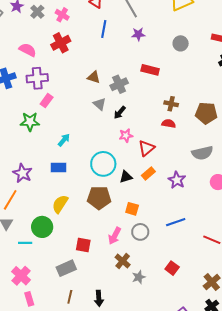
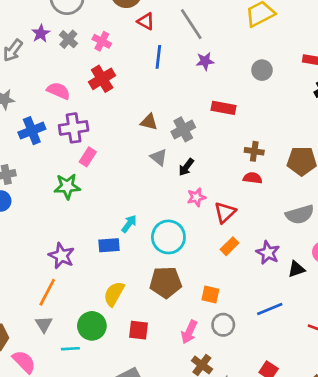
cyan arrow: (64, 140) -> (129, 224), moved
black triangle: (126, 177) -> (296, 269), moved
red square: (83, 245) -> (138, 330), moved

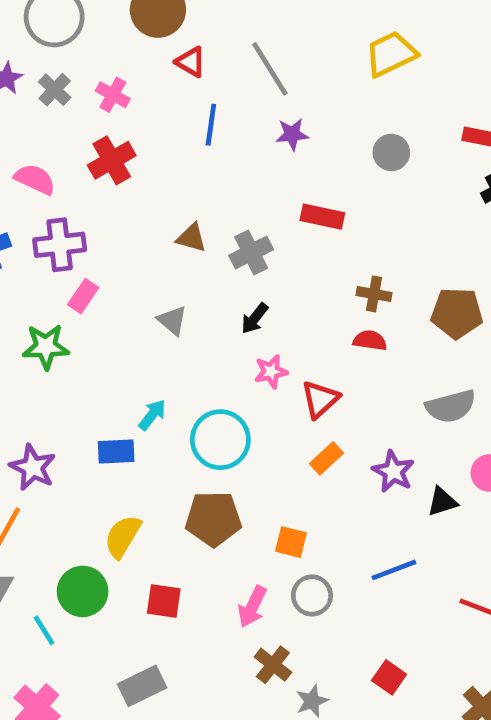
gray triangle: (159, 157) -> (172, 320), moved
cyan line: (70, 349) -> (44, 630), turned 60

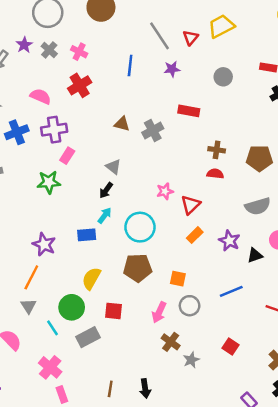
red triangle: (191, 62) -> (191, 38), moved, turned 42
black arrow: (255, 318) -> (106, 190), moved
gray rectangle: (142, 686) -> (88, 337), moved

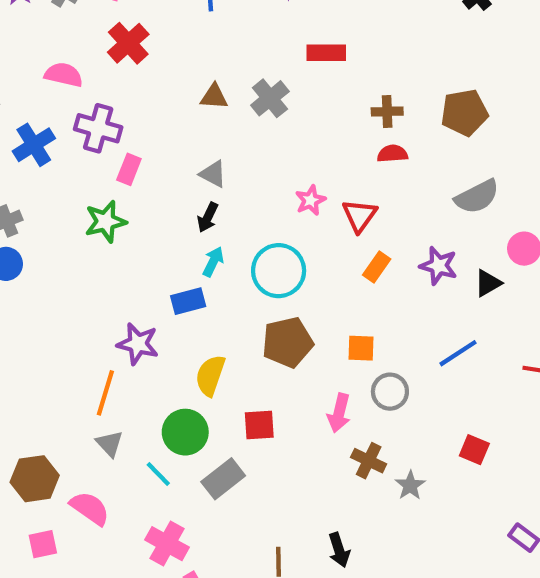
purple cross: (54, 130) -> (98, 128), turned 35
purple star: (44, 244) -> (138, 344), moved

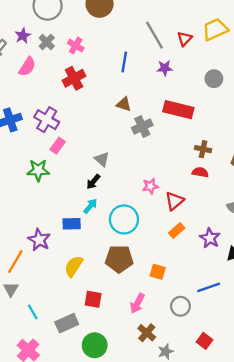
red rectangle: (326, 53) -> (178, 110), size x1.4
pink semicircle: (64, 75) -> (27, 67), moved, turned 96
brown triangle: (214, 97) -> (124, 104), moved
gray circle: (390, 392) -> (180, 306), moved
green circle: (185, 432) -> (95, 345), moved

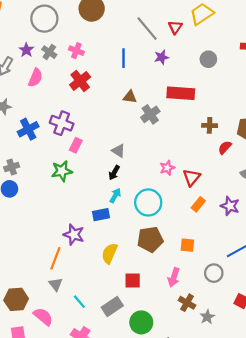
red semicircle: (200, 172) -> (225, 148), moved, turned -48

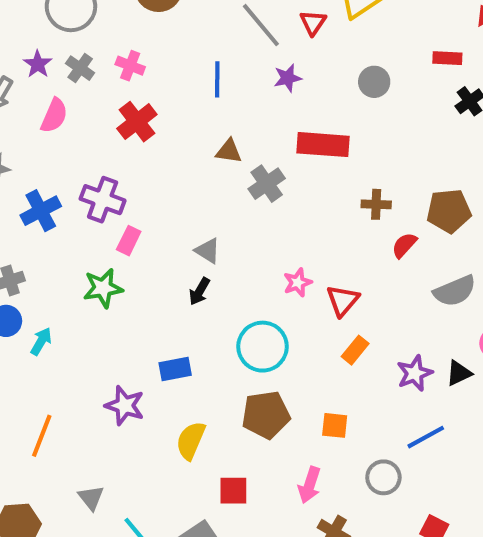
cyan arrow: (115, 195) -> (41, 341), moved
purple star: (230, 206) -> (415, 373), moved, turned 30
orange line: (55, 258) -> (42, 436), moved

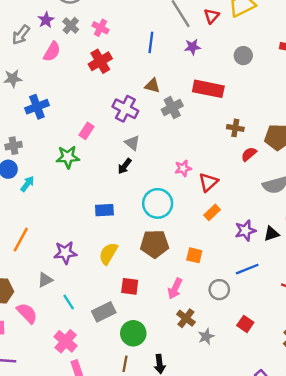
purple cross: (103, 200) -> (125, 109), moved
purple star: (125, 406) -> (65, 253), moved, turned -30
gray triangle: (91, 498) -> (45, 280), turned 35

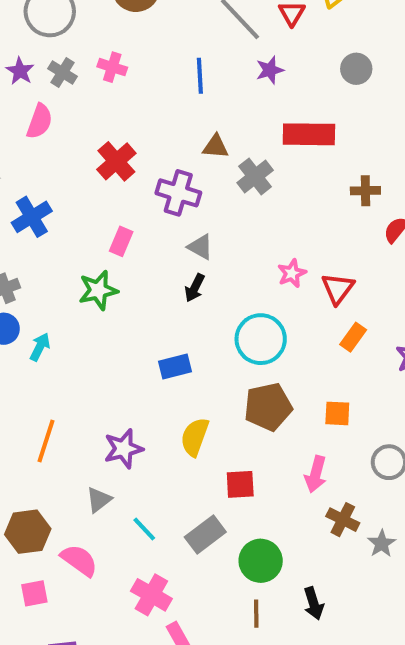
red cross: (100, 61) -> (116, 161), moved

